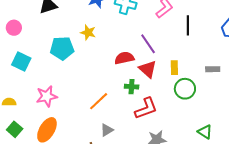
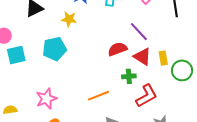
yellow star: (88, 32) -> (69, 19), moved
cyan square: (21, 61) -> (16, 55), moved, turned -30
yellow rectangle: (174, 68) -> (163, 58), moved
orange line: (99, 101) -> (98, 96), turned 30

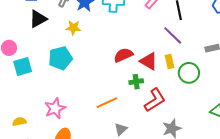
purple line: (139, 32) -> (173, 35), moved

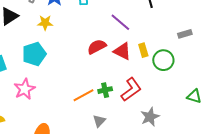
purple line: (173, 35) -> (120, 22), moved
green cross: (136, 82) -> (105, 90), moved
pink star: (55, 108) -> (25, 89), moved

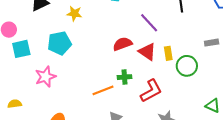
green cross: (105, 90) -> (125, 77), moved

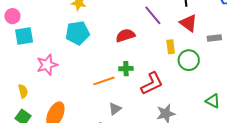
cyan pentagon: (59, 43) -> (77, 33), moved
red triangle: (147, 52) -> (188, 23), moved
yellow semicircle: (15, 104) -> (23, 91), moved, turned 80

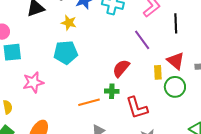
red triangle: (188, 23) -> (176, 61), moved
red semicircle: (125, 35) -> (121, 68), moved, turned -36
red L-shape: (152, 84) -> (137, 108), turned 95

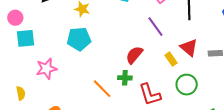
yellow rectangle: (158, 72) -> (171, 59), turned -32
green circle: (175, 87) -> (187, 85), moved
orange line: (89, 102) -> (102, 89), turned 60

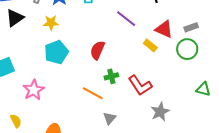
red semicircle: (134, 55) -> (97, 50), moved
green circle: (187, 85) -> (187, 49), moved

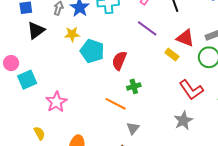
cyan pentagon: (56, 52) -> (92, 51), moved, turned -30
red L-shape: (140, 85) -> (191, 90), moved

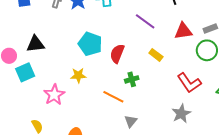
black triangle: (36, 30) -> (35, 44), moved, turned 30
yellow star: (72, 34) -> (78, 75), moved
red triangle: (185, 38) -> (183, 31), turned -30
yellow rectangle: (172, 55) -> (156, 55), moved

